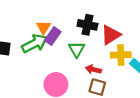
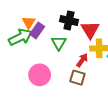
red triangle: (111, 35) -> (90, 30), turned -30
red arrow: (93, 69) -> (82, 60), moved, turned 112

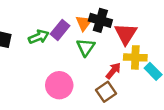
orange triangle: (29, 22) -> (84, 23), moved
green arrow: (20, 37) -> (39, 37), size x0.7
brown square: (77, 78) -> (106, 92), turned 35

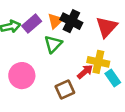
red triangle: (126, 34) -> (107, 27), moved
red arrow: (113, 71) -> (85, 72), moved

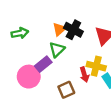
purple rectangle: (32, 24) -> (43, 64), moved
red arrow: (85, 72) -> (84, 75), turned 112

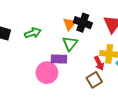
purple rectangle: (43, 64) -> (59, 59), turned 49
brown square: (66, 90) -> (94, 80), moved

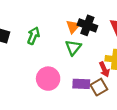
green arrow: (33, 33) -> (33, 36), turned -49
purple rectangle: (59, 59) -> (81, 84), moved

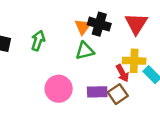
green triangle: (73, 48) -> (85, 51), turned 42

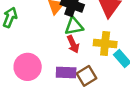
green triangle: (85, 51) -> (74, 26), moved
red arrow: (122, 73) -> (73, 44), moved

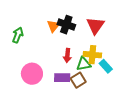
green triangle: (74, 26) -> (84, 64), moved
red arrow: (73, 44) -> (67, 55), turned 32

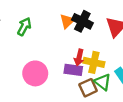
yellow cross: (92, 55) -> (94, 62), moved
green triangle: (84, 64) -> (103, 82), moved, turned 42
purple rectangle: (62, 78) -> (73, 70), moved

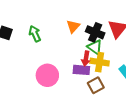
black cross: (82, 21) -> (95, 32), moved
green arrow: (24, 27) -> (35, 34), turned -49
green triangle: (103, 82) -> (95, 47), moved

